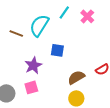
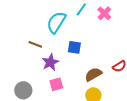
brown line: (16, 33) -> (35, 44), moved
pink square: (31, 87) -> (56, 84), moved

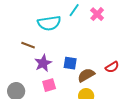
cyan semicircle: (56, 22) -> (49, 23), turned -130
blue square: (74, 47) -> (70, 63), moved

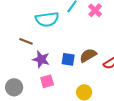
purple star: (43, 63) -> (41, 59), turned -30
brown semicircle: (86, 75) -> (88, 55), moved

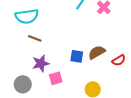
cyan semicircle: (47, 19) -> (27, 16), moved
purple star: (41, 59) -> (41, 63), moved, turned -30

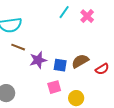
purple star: (41, 63) -> (38, 60), moved
pink square: (56, 78) -> (54, 87), moved

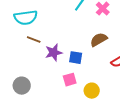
brown semicircle: (80, 61) -> (99, 40), moved

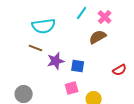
cyan semicircle: (26, 18) -> (44, 26), moved
brown semicircle: (99, 40) -> (98, 37), moved

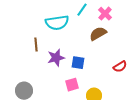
cyan semicircle: (44, 26) -> (57, 23), moved
brown line: (36, 48) -> (36, 45), turned 64

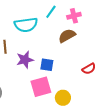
pink cross: (105, 14) -> (74, 16), turned 32
pink square: (72, 85) -> (41, 87), size x1.5

